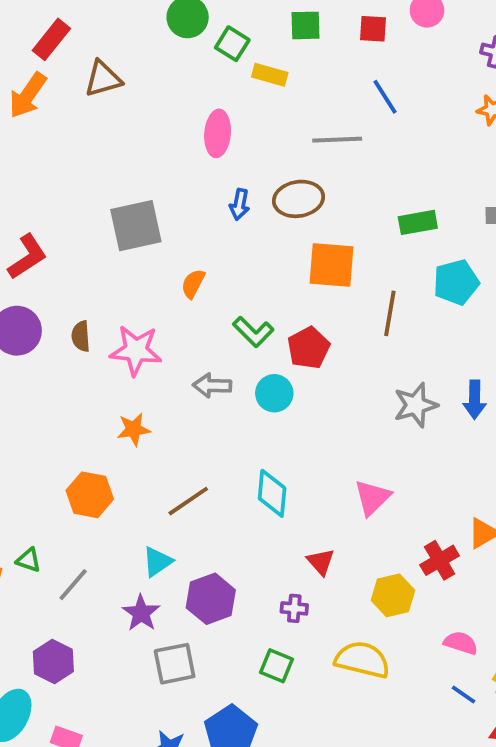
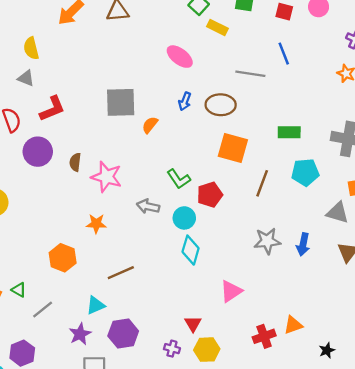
pink ellipse: (218, 133) -> (180, 57), turned -68
orange semicircle: (193, 284) -> (150, 125), moved
cyan diamond: (272, 493) -> (191, 250), moved
yellow hexagon: (393, 595) -> (207, 350), moved

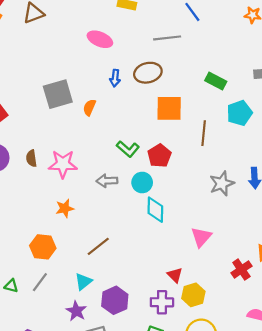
green rectangle: (289, 132) -> (216, 81), turned 42
gray line: (43, 310) -> (40, 282), moved
purple cross: (172, 349) -> (162, 302), size x1.5

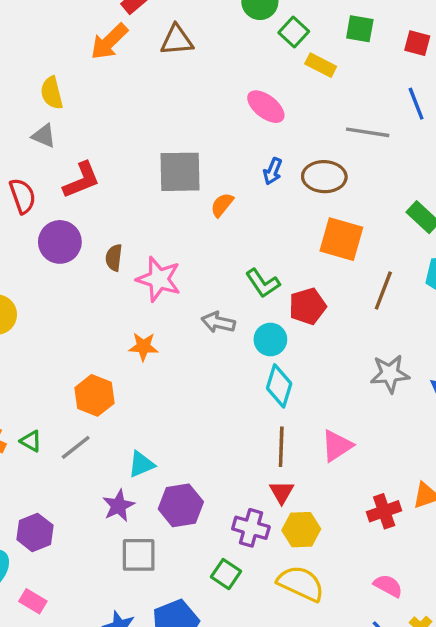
brown line: (98, 246) -> (281, 447), moved, turned -65

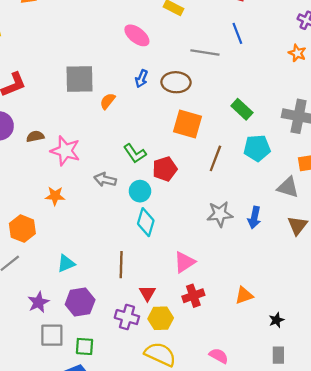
brown semicircle: (114, 258) -> (35, 136), turned 72
brown line: (281, 447) -> (121, 265), moved
cyan triangle: (141, 464) -> (66, 263), moved
red cross: (384, 511) -> (193, 296), moved
green square: (226, 574) -> (84, 346), moved, turned -30

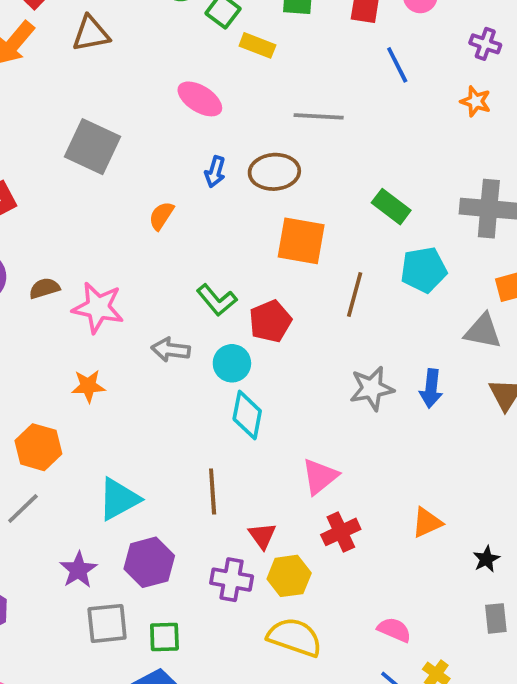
blue line: (237, 33) -> (397, 65), moved
gray square: (79, 79) -> (93, 147), moved, turned 32
cyan triangle: (66, 263) -> (119, 499), size x1.4

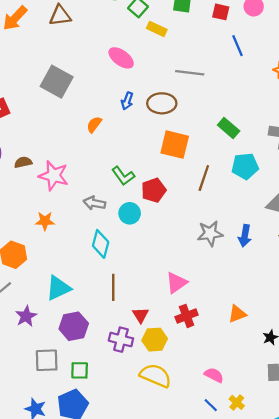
cyan diamond: (247, 415) -> (101, 244), moved
purple star: (78, 570) -> (26, 316), moved

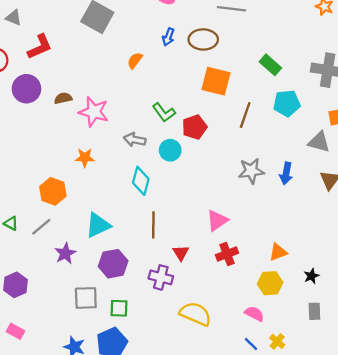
yellow hexagon: (155, 340) -> (270, 283), moved

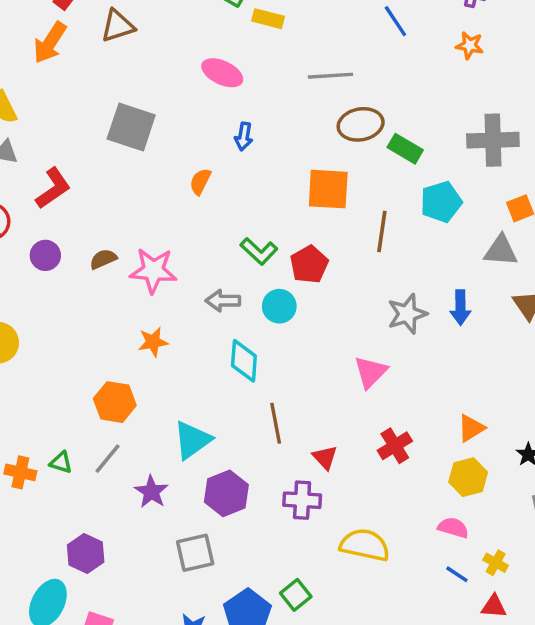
brown ellipse: (203, 39) -> (361, 124), moved
purple circle: (26, 89) -> (45, 255), size x0.7
pink triangle: (217, 220) -> (371, 372), moved
green square: (119, 308) -> (296, 595), moved, turned -30

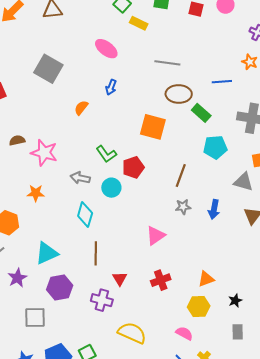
blue line: (395, 21) -> (222, 82), moved, turned -72
brown line: (382, 232) -> (181, 175), moved
gray star: (407, 314) -> (183, 207), size x0.7

